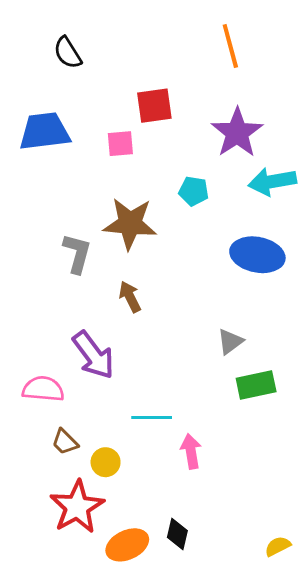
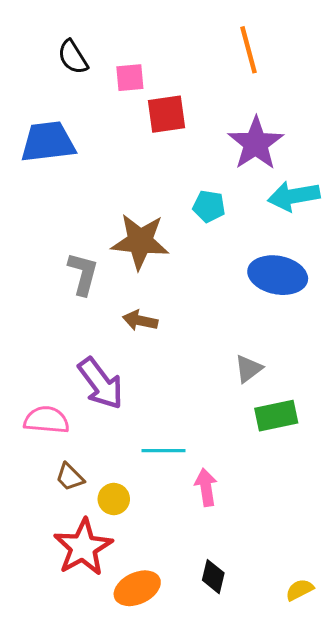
pink square: (120, 144) -> (130, 78), moved
brown arrow: (130, 297) -> (140, 320), turned -52
black diamond: (177, 534) -> (213, 577), moved

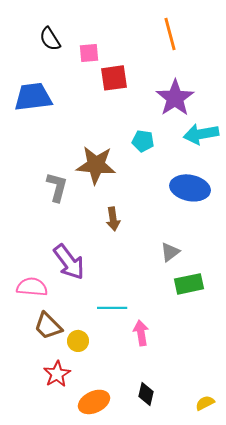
brown arrow: (140, 320) -> (113, 219), moved, turned -110
brown trapezoid: (70, 477) -> (48, 326), size x1.4
red star: (83, 547) -> (57, 374), size x0.7

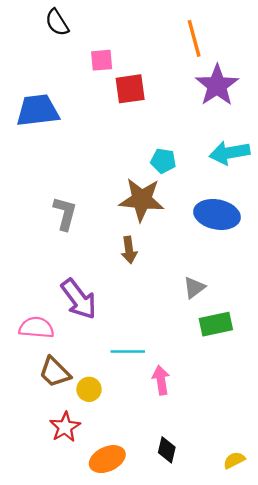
black semicircle: (50, 39) -> (57, 22), moved
purple star: (175, 98) -> (217, 85), moved
brown star: (96, 165) -> (142, 200), moved

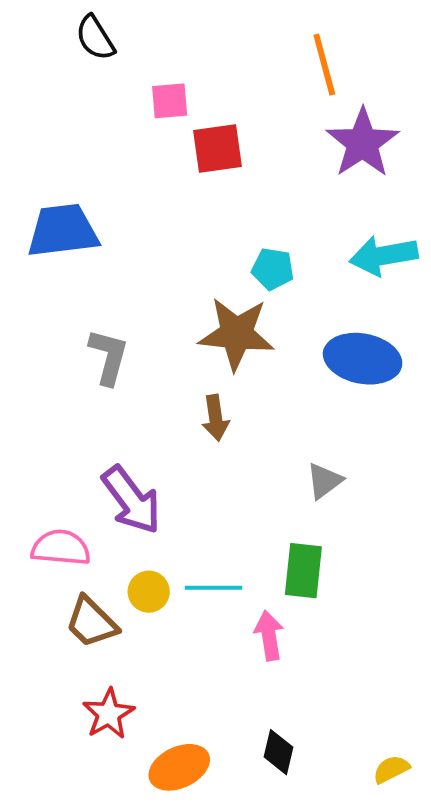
blue trapezoid: (38, 110) -> (63, 231), moved
green rectangle: (216, 324) -> (303, 571), moved, turned -72
yellow circle: (89, 389) -> (149, 592), moved

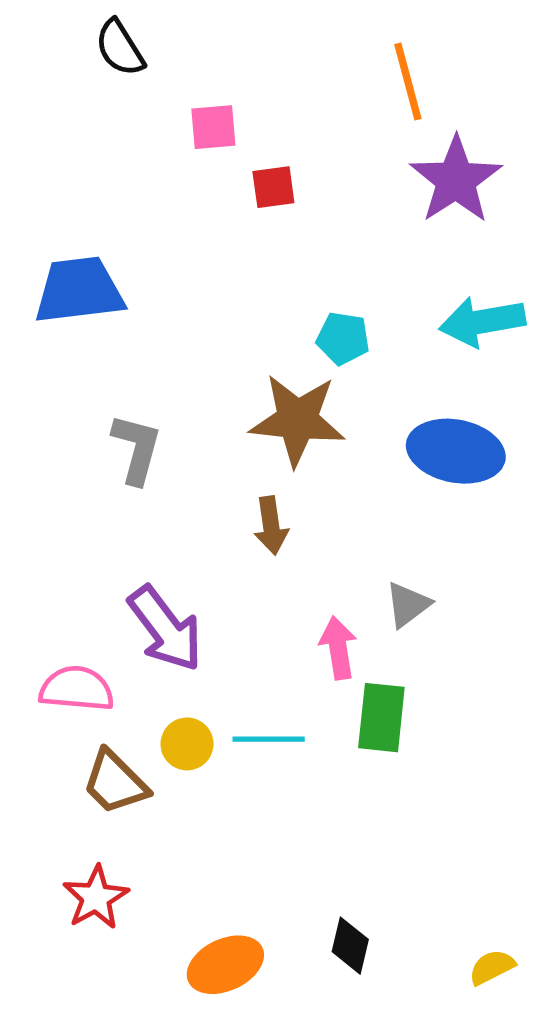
red square: (217, 149) -> (273, 187), size x0.7
pink arrow: (269, 636) -> (338, 648), moved
red star: (109, 714) -> (96, 898), moved

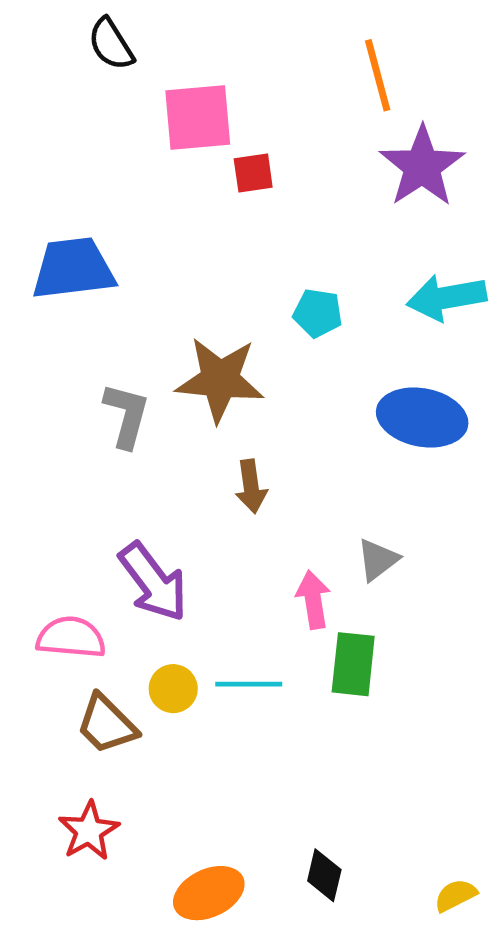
pink square: (213, 127) -> (198, 117), size x1.6
brown star: (297, 420) -> (220, 380), moved

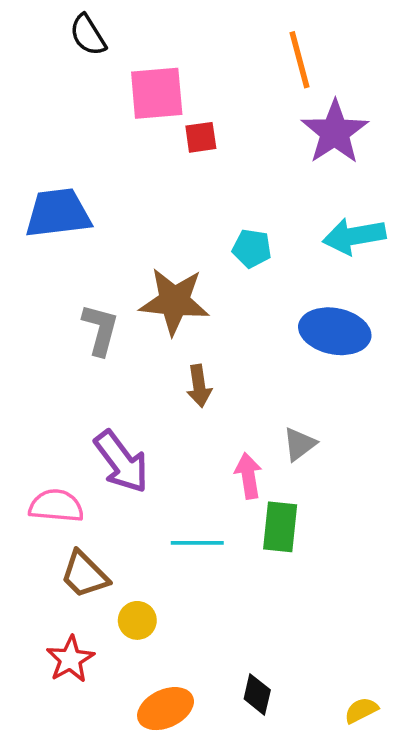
yellow circle: (173, 689) -> (137, 620), moved

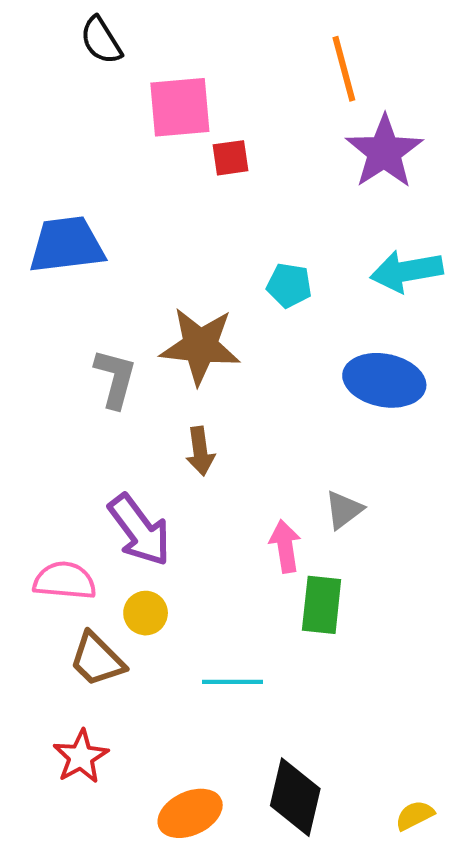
brown arrow: (199, 386) -> (200, 451), moved
cyan line: (197, 543) -> (233, 682), moved
yellow circle: (137, 620) -> (146, 613), moved
black diamond: (257, 694) -> (295, 797), size x1.6

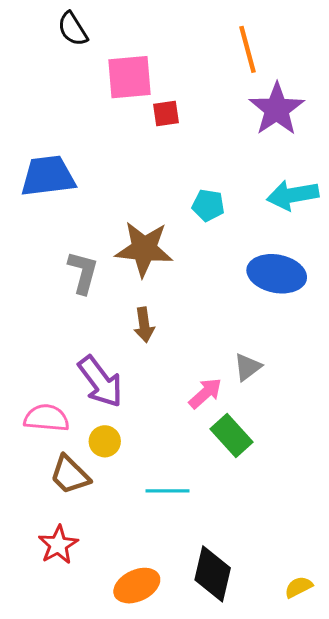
pink arrow: (285, 546) -> (205, 393), turned 57
green rectangle: (322, 605) -> (232, 435), turned -48

